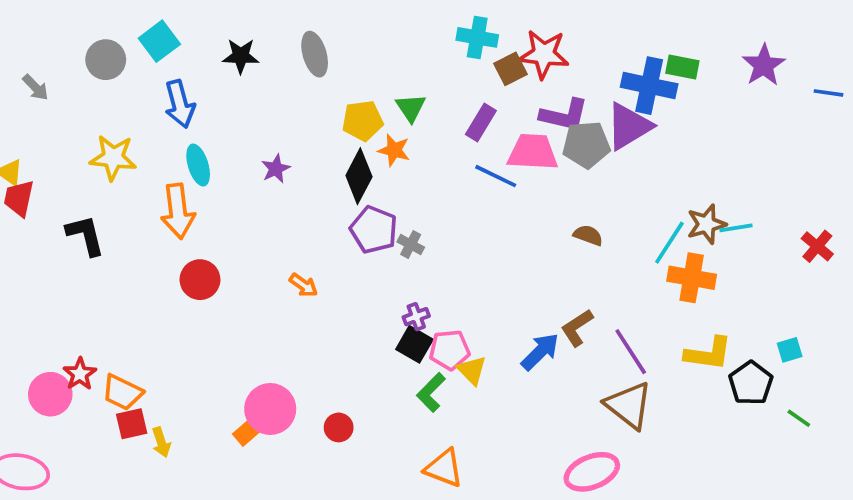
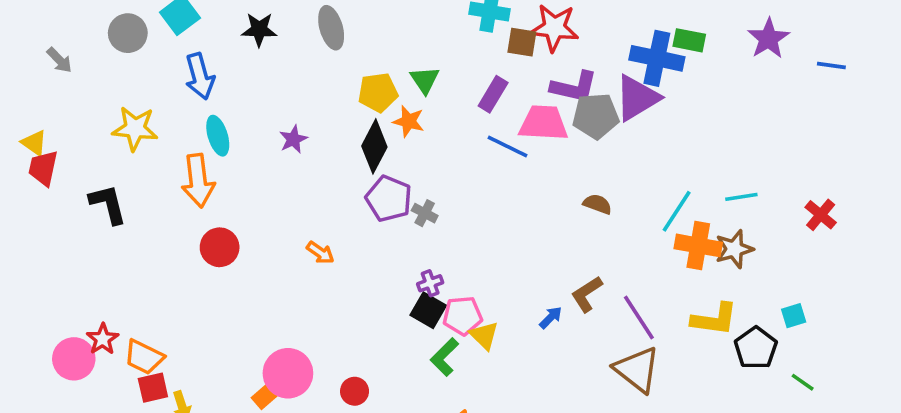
brown square: (511, 69) -> (522, 42), turned 36
brown star: (706, 224) -> (734, 249), moved
blue arrow: (540, 352) -> (551, 317), size x0.6

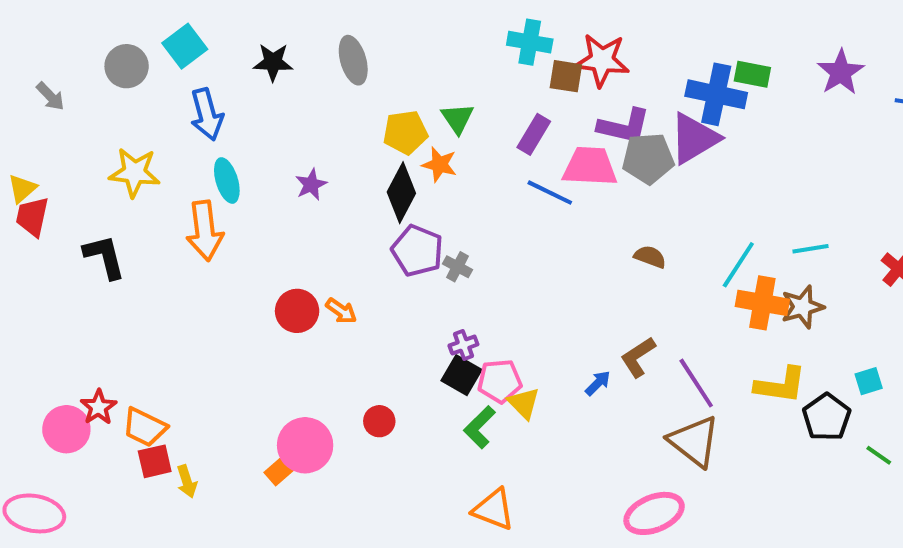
yellow triangle: (34, 143) -> (22, 189), turned 44
red circle: (220, 247) -> (297, 311), moved
red circle: (355, 391) -> (379, 421), moved

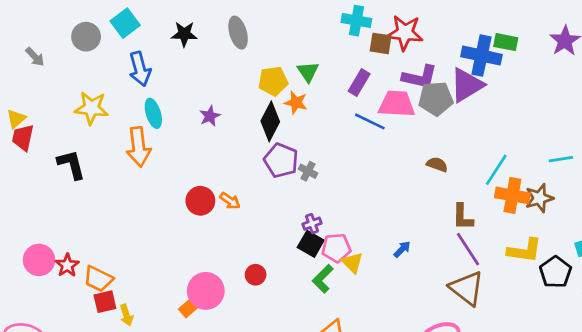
cyan line: (811, 249) -> (561, 159), moved
brown L-shape: (638, 357) -> (463, 217), moved, turned -56
pink circle: (66, 429) -> (39, 260), moved

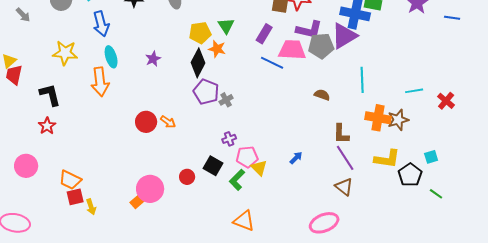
cyan line: (496, 170) -> (362, 80), moved, turned -35
gray cross: (308, 171) -> (226, 100), turned 32
black square: (311, 244) -> (213, 166), moved
red star: (67, 265) -> (47, 126), moved
brown triangle: (467, 288) -> (344, 187), size x0.7

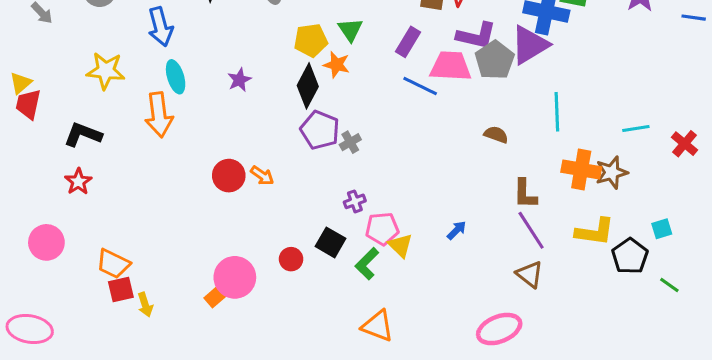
gray pentagon: (321, 46) -> (495, 60), turned -30
black L-shape: (50, 95) -> (83, 135), turned -55

